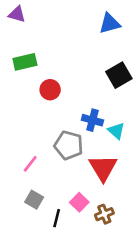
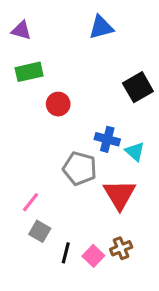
purple triangle: (17, 14) -> (21, 30), moved
blue triangle: (110, 24) -> (101, 27), moved
pink line: (30, 164) -> (31, 202), moved
pink square: (79, 202) -> (93, 256), moved

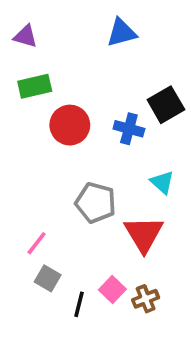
red circle: (58, 104) -> (70, 125), size x1.4
blue cross: (107, 139) -> (129, 129), moved
pink square: (93, 256) -> (112, 289), moved

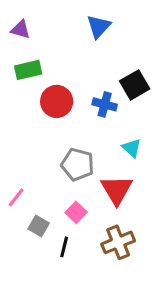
blue triangle: (122, 33) -> (99, 26), turned -32
pink line: (37, 243) -> (16, 197), moved
pink square: (112, 289) -> (76, 212), moved
brown cross: (146, 299) -> (118, 242), size x1.5

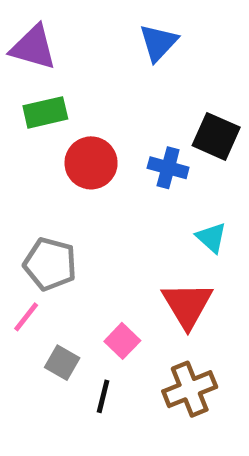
purple triangle: (21, 29) -> (33, 47), size x1.5
black square: (135, 85) -> (216, 136), turned -36
gray pentagon: (78, 164) -> (50, 264), moved

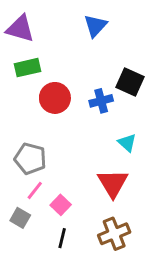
blue cross: (168, 168) -> (101, 101), turned -30
pink line: (26, 317) -> (35, 190), moved
pink square: (122, 341) -> (61, 205), moved
gray square: (62, 363) -> (20, 218), moved

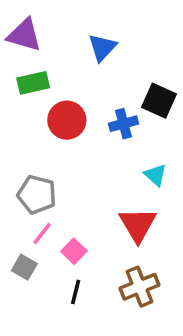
blue triangle: (95, 26) -> (102, 47), moved

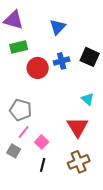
blue cross: (124, 124) -> (62, 61), moved

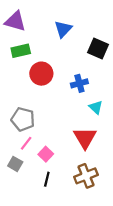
black square: (90, 57) -> (98, 49), moved
blue cross: (62, 61) -> (79, 83), moved

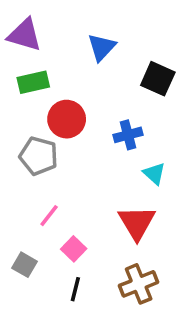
gray pentagon: (23, 119) -> (39, 156), moved
pink line: (26, 143) -> (49, 216), moved

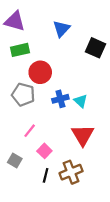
blue cross: (128, 135) -> (60, 99), moved
cyan triangle: (154, 173) -> (81, 101), moved
brown cross: (139, 284) -> (71, 172), moved

